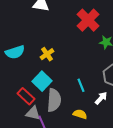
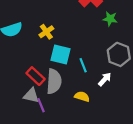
cyan square: (42, 81) -> (60, 54), moved, turned -30
red rectangle: (26, 96) -> (36, 76), moved

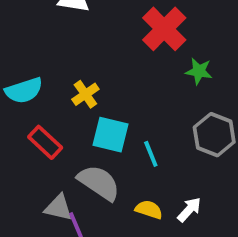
red rectangle: (36, 76) -> (45, 142), moved
white arrow: (105, 79) -> (189, 210), moved
gray semicircle: (54, 81) -> (99, 183), turned -60

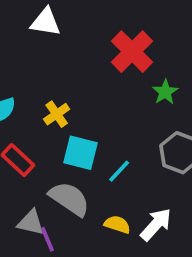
green star: (199, 71) -> (165, 92), turned 30
cyan line: (151, 154) -> (119, 171), turned 65
white arrow: (189, 210) -> (156, 224), size x1.4

